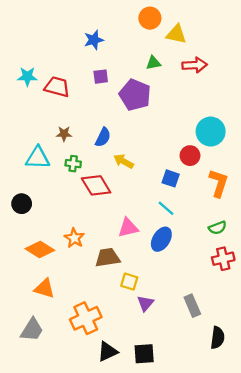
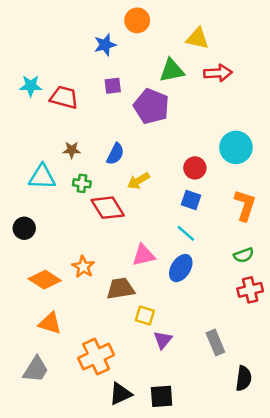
orange circle: (150, 18) -> (137, 20), moved
green triangle: (153, 63) -> (172, 70), size x1.5
red circle: (190, 156) -> (195, 168), moved
yellow arrow: (124, 161) -> (138, 181), turned -60

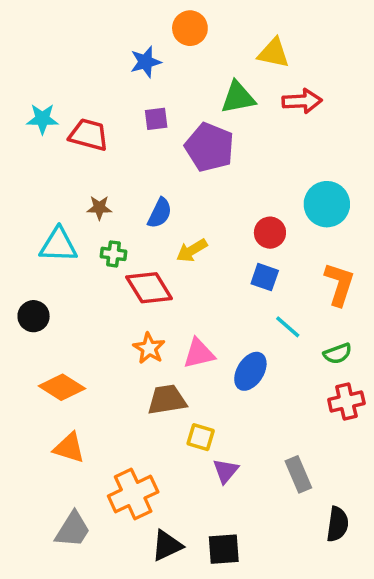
cyan line: (186, 233) -> (288, 327), moved
orange star: (83, 267) -> (149, 348), moved
gray trapezoid: (36, 369) -> (73, 530), moved

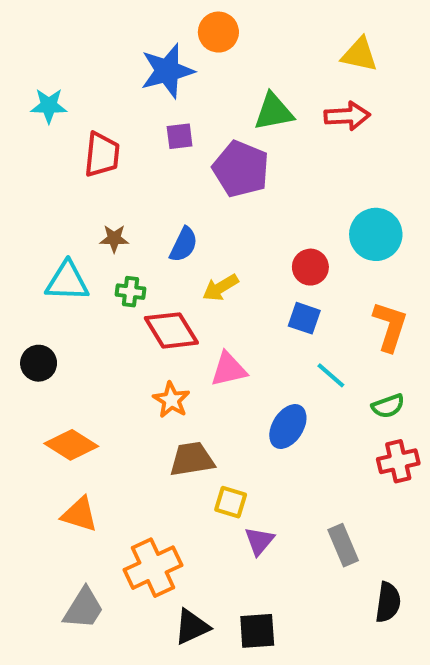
yellow triangle: (274, 53) -> (359, 55), moved
blue star: (146, 62) -> (167, 71), size x1.5
cyan star: (42, 119) -> (49, 106), moved
red trapezoid: (89, 135) -> (102, 155), turned 81
pink triangle: (199, 354) -> (229, 369), moved

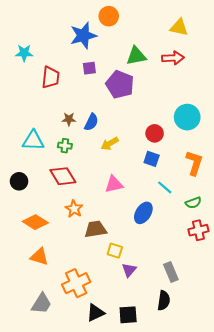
brown star: (114, 238) -> (69, 119), moved
red diamond: (171, 330) -> (63, 176), moved
orange star: (171, 400) -> (74, 209), moved
black semicircle: (388, 602) -> (164, 301), moved

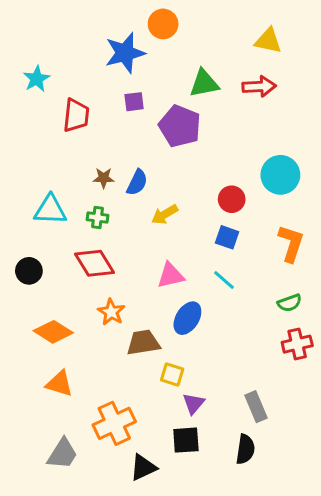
cyan star: (24, 53) -> (37, 79), turned -30
cyan line: (165, 187) -> (224, 280), moved
blue ellipse: (143, 213) -> (187, 318), moved
black square: (128, 315) -> (186, 440), moved

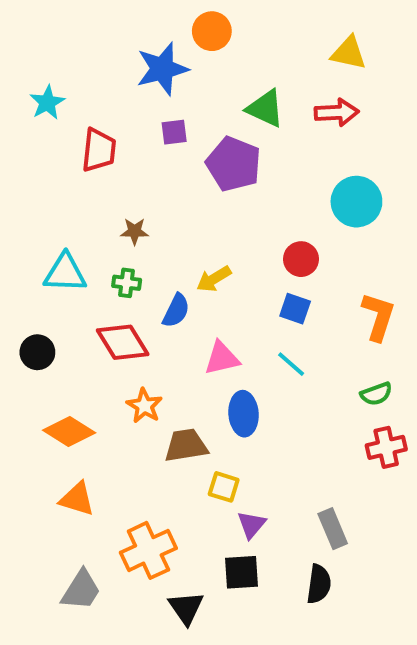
green triangle: (204, 83) -> (265, 108), turned 36
cyan circle: (280, 175) -> (356, 202), moved
blue semicircle: (137, 182) -> (176, 311), moved
blue ellipse: (187, 318) -> (244, 414), turned -36
black triangle: (143, 467) -> (186, 608), turned -40

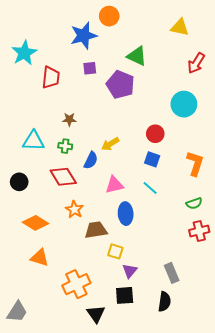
cyan star: (47, 103) -> (24, 53), size x1.4
red arrow: (337, 112) -> (196, 63), moved, turned 125
gray trapezoid: (81, 590) -> (17, 312), moved

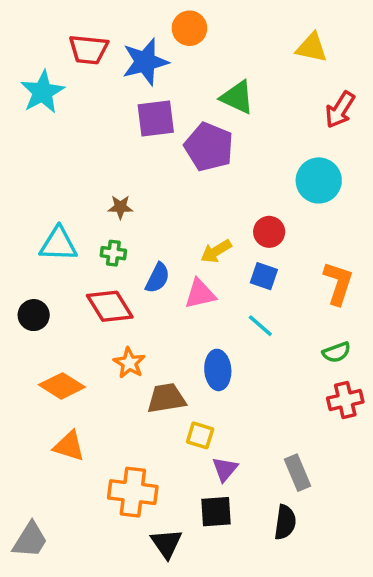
purple square: (90, 68) -> (156, 119), size x1.6
red trapezoid: (51, 77) -> (89, 49), moved, turned 90
yellow arrow: (110, 144) -> (216, 251), moved
pink triangle: (114, 185) -> (200, 294), moved
orange cross: (76, 284) -> (133, 492), turned 32

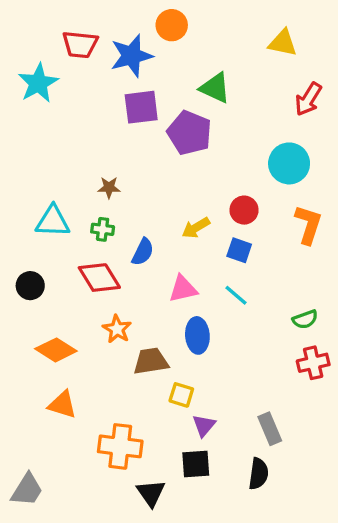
orange L-shape: (338, 283) -> (308, 225), moved
pink triangle: (200, 294) -> (183, 289), moved

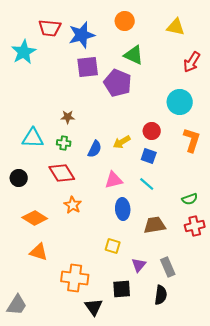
orange circle: (172, 25) -> (125, 21), moved
blue semicircle: (143, 252) -> (95, 149), moved
brown trapezoid: (151, 361) -> (155, 225), moved
purple triangle: (204, 425) -> (139, 265), moved

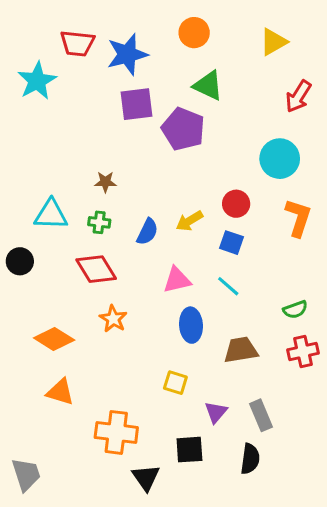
yellow triangle: (176, 27) -> (273, 42), turned -42
black circle: (19, 178) -> (20, 261), moved
gray trapezoid: (17, 305) -> (26, 474), turned -50

